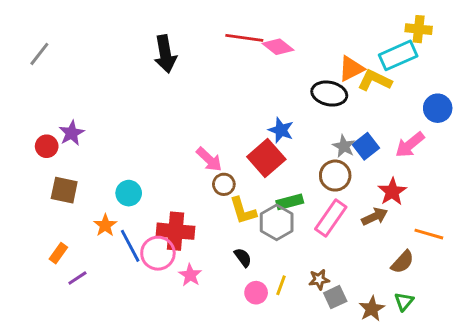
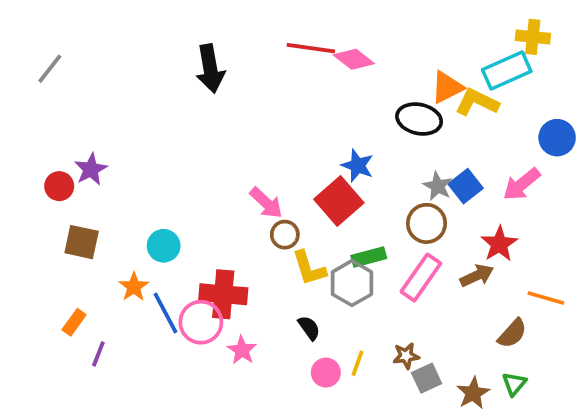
purple line: (77, 278) -> (98, 354), turned -36

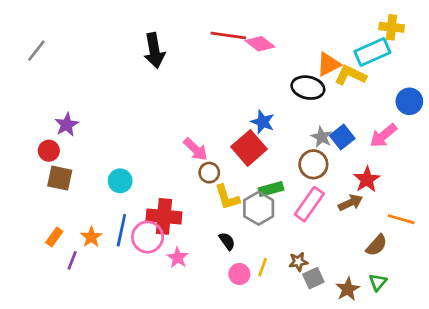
red circle: (59, 186) -> (49, 151), moved
orange star: (134, 287) -> (91, 237), moved
blue line: (165, 313) -> (121, 230), turned 40

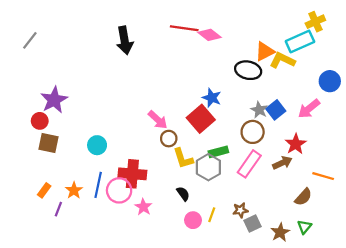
yellow cross: (392, 27) -> (315, 22), turned -30
purple star: (67, 125) -> (54, 100), size x1.4

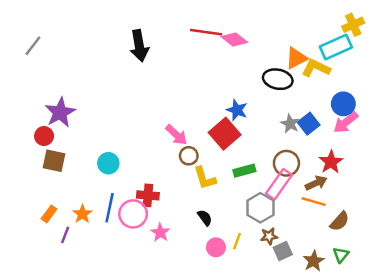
blue circle: (330, 81) -> (343, 104), moved
brown circle: (253, 132) -> (286, 163), moved
gray hexagon: (208, 167) -> (260, 208), moved
red cross: (132, 174) -> (148, 195), size x0.7
orange line: (323, 176) -> (314, 202), moved

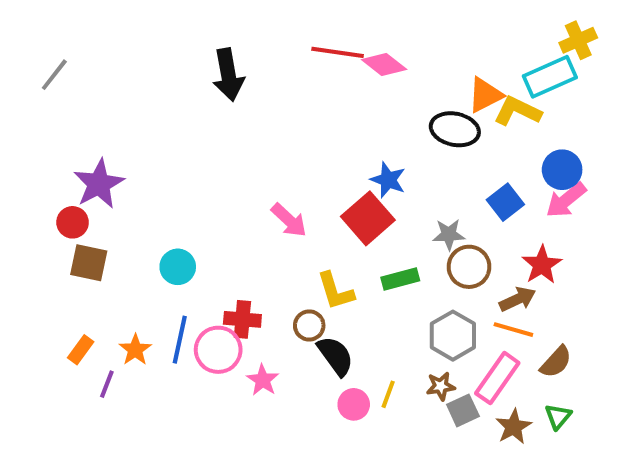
gray star: (290, 124) -> (449, 234), moved, turned -30
brown circle: (189, 156) -> (309, 325), moved
pink rectangle: (279, 184) -> (497, 378), moved
gray hexagon: (260, 208) -> (453, 336), moved
black semicircle: (205, 218) -> (335, 356), size x1.5

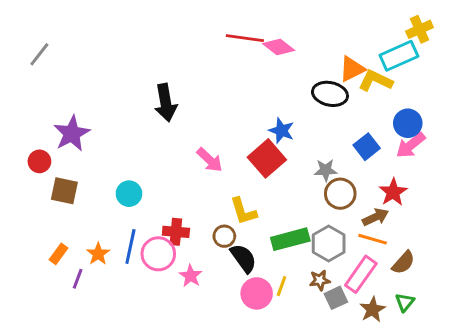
black arrow: (228, 75) -> (166, 103), moved
red circle: (73, 222) -> (39, 161), moved
green rectangle: (400, 279) -> (290, 239), moved, size x1.4
pink circle: (354, 404) -> (257, 293), size x1.4

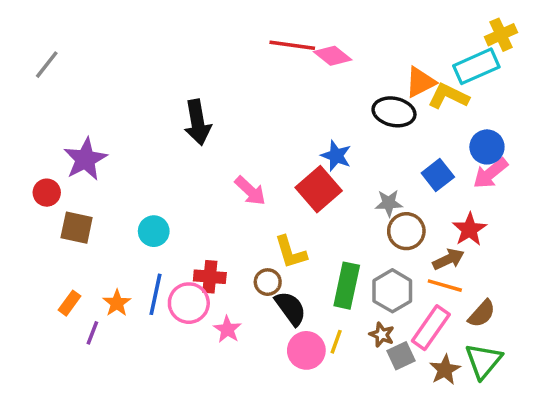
green rectangle: (290, 239) -> (347, 286), turned -63
brown star: (320, 280) -> (382, 335), turned 30
green triangle: (405, 302) -> (483, 361), size x1.6

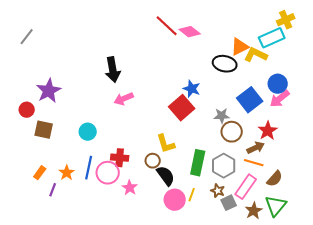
red line: (292, 45) -> (167, 26), turned 35
blue square: (438, 175) -> (250, 100), size x1.4
pink arrow: (250, 191) -> (124, 99), moved, turned 114

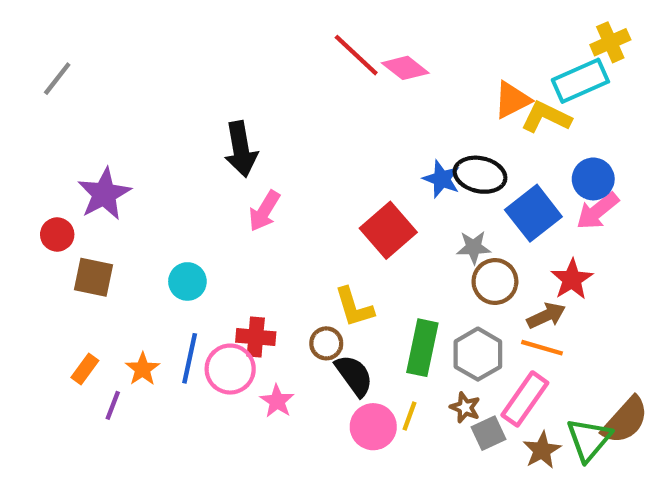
black ellipse: (225, 64) -> (480, 175), moved
blue star: (192, 89) -> (442, 179), moved
pink arrow: (124, 99) -> (264, 211), turned -36
brown semicircle: (275, 179) -> (625, 420), moved, size x1.4

